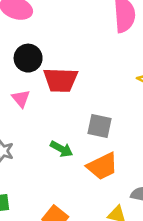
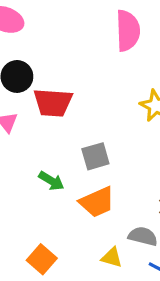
gray square: (99, 126) -> (95, 156), turned -30

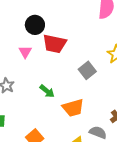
gray square: (95, 156) -> (87, 70), moved, turned -30

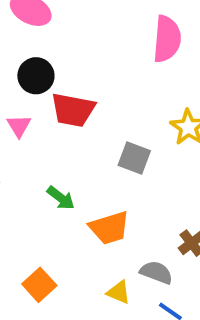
gray square: (87, 70) -> (134, 158), turned -30

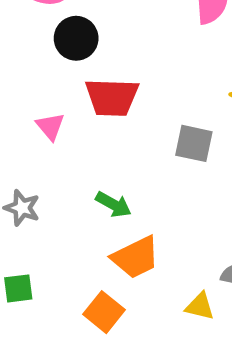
black circle: (36, 76) -> (76, 38), moved
orange trapezoid: (109, 228) -> (136, 257), moved

